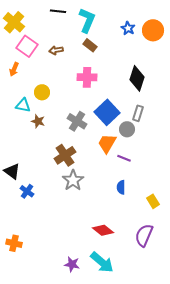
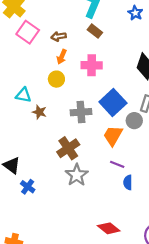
orange arrow: (14, 69) -> (62, 57), moved
yellow circle: (42, 92) -> (56, 79), moved
gray cross: (77, 121) -> (81, 112), turned -36
purple line: (124, 158) -> (117, 164), moved

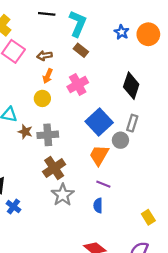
pink cross: (92, 65) -> (78, 85), turned -30
gray cross: (81, 112) -> (48, 135), moved
blue semicircle: (128, 182) -> (98, 205), moved

